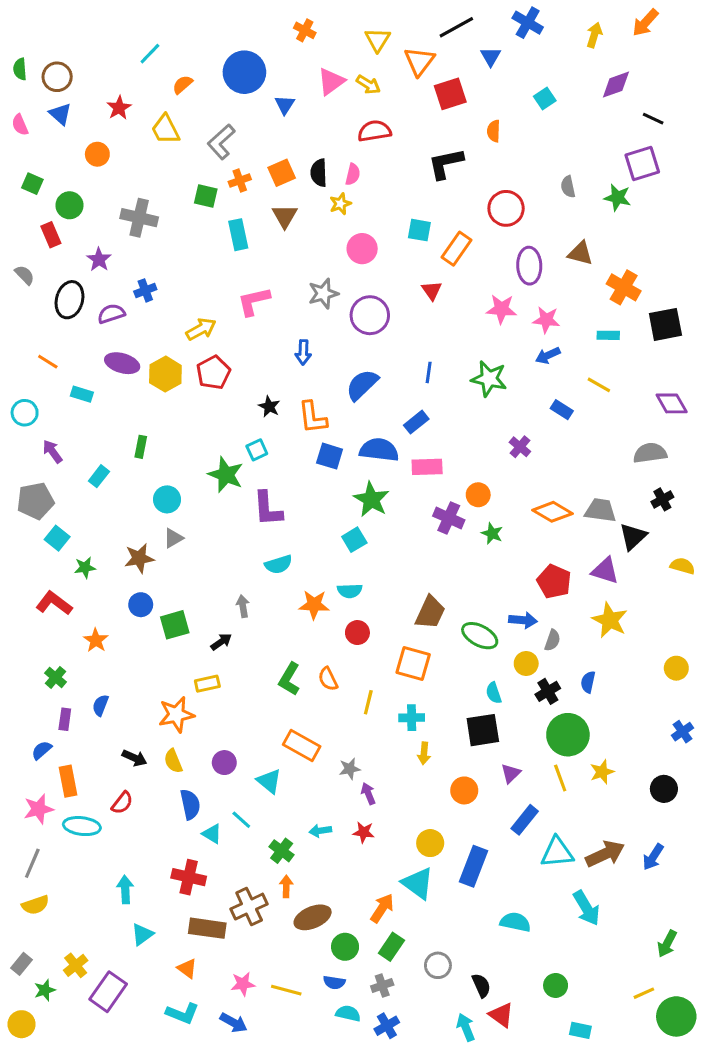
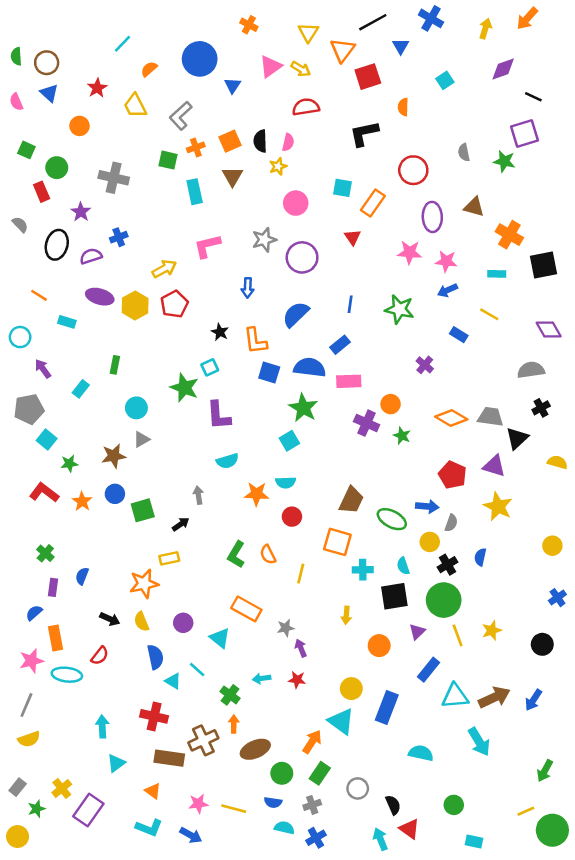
orange star: (96, 640) -> (82, 501), moved
cyan cross: (412, 718) -> (363, 570), moved
green circle: (568, 735) -> (444, 600), moved

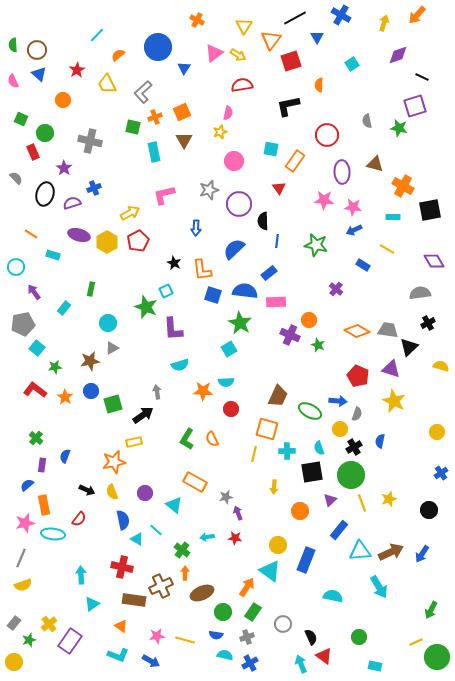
black semicircle: (260, 141) -> (263, 221), moved
black arrow: (181, 524) -> (143, 415), size x1.5
yellow line: (301, 574) -> (254, 454), moved

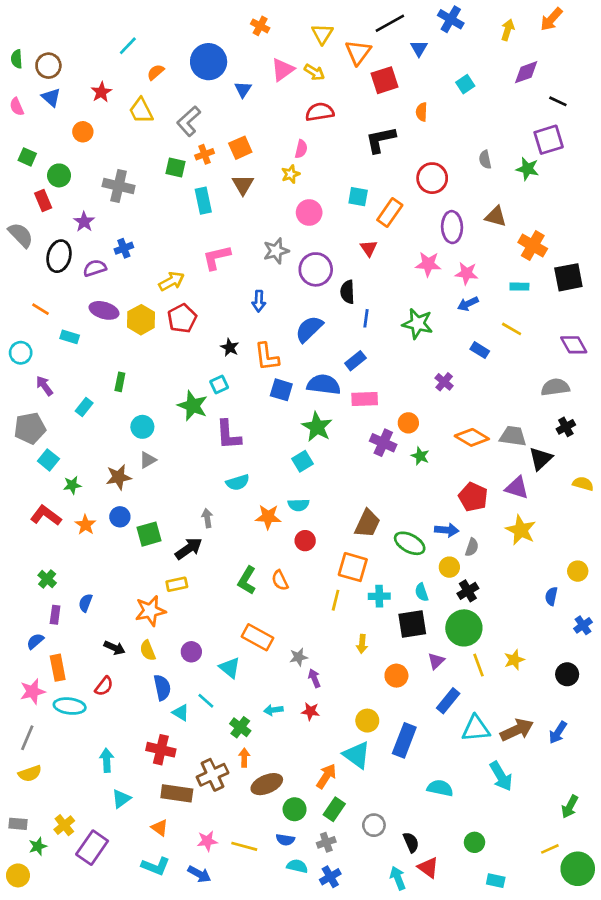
gray semicircle: (16, 178) -> (21, 235), size x1.5
blue semicircle: (380, 441) -> (551, 596), moved
gray rectangle: (14, 623) -> (18, 824), turned 56

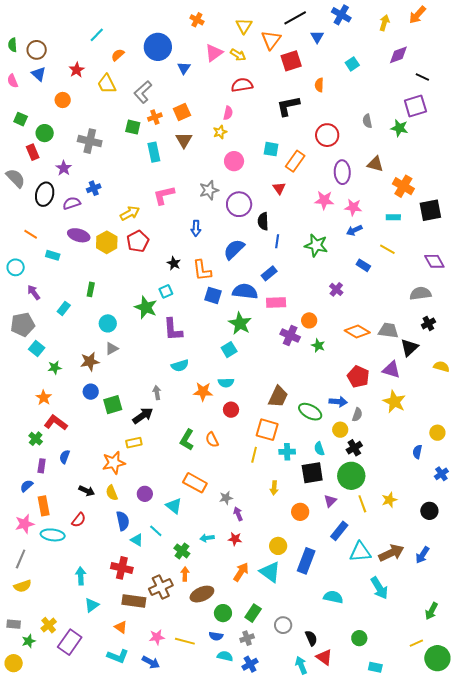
red L-shape: (46, 515) -> (56, 423), moved
orange star: (85, 525) -> (44, 398), moved
orange arrow: (326, 776) -> (241, 572), moved

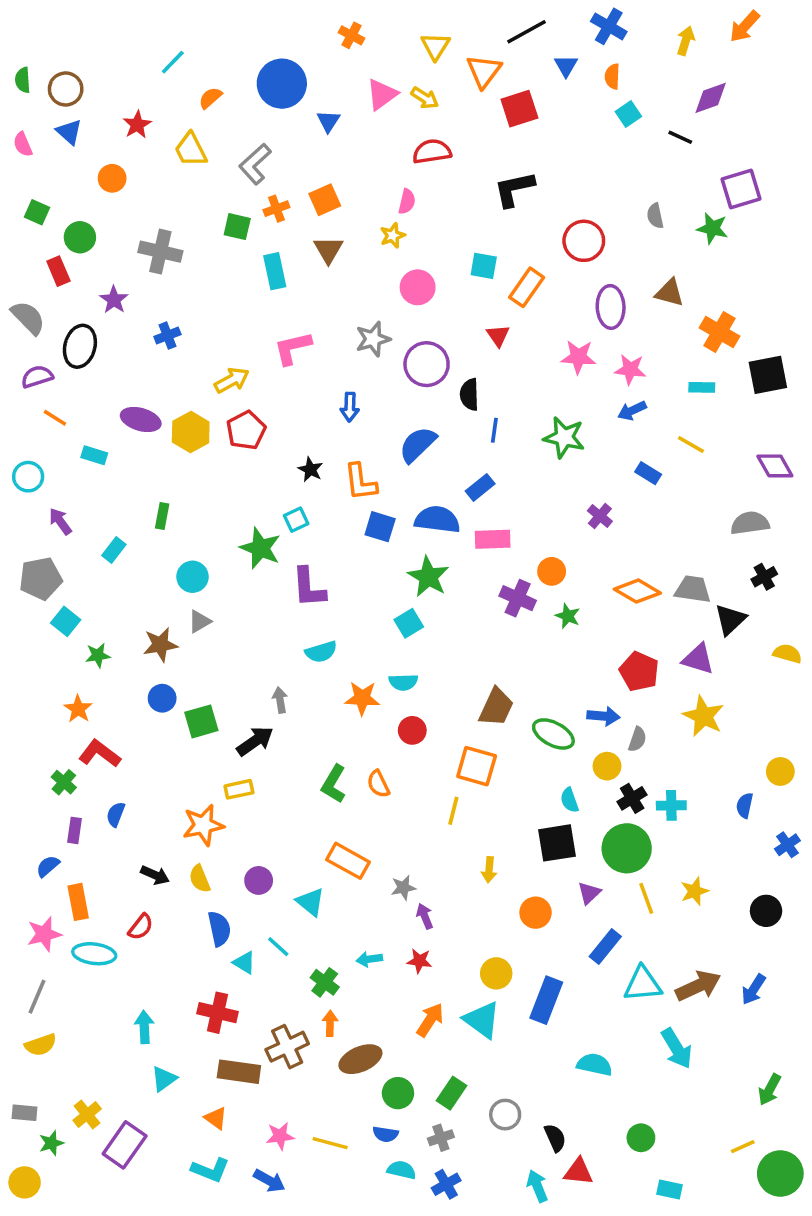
black line: (422, 77) -> (680, 137), moved
orange semicircle: (319, 85) -> (612, 76), moved
purple semicircle: (72, 203) -> (37, 377), moved
cyan cross: (287, 452) -> (671, 805), moved
red triangle: (324, 657) -> (578, 1172), turned -30

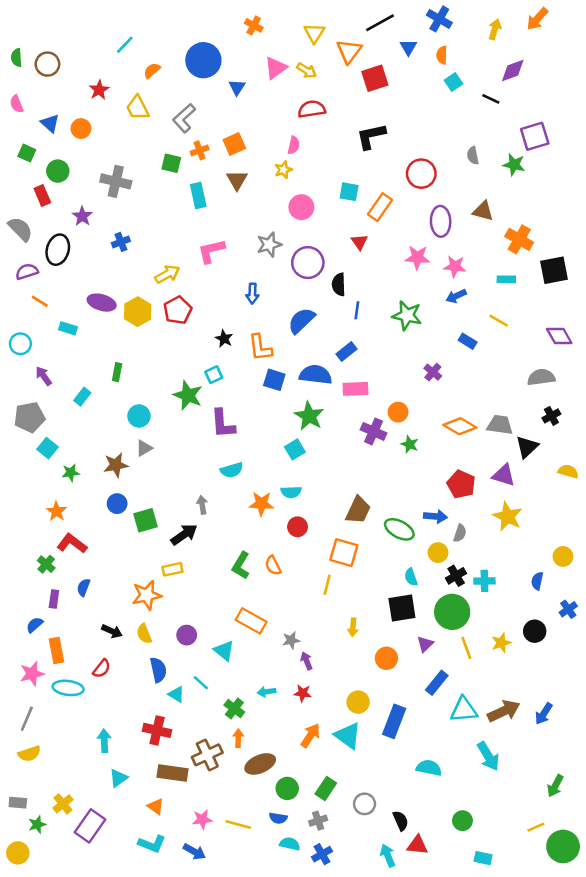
blue triangle: (69, 132) -> (50, 123), moved
black circle: (766, 911) -> (535, 631), moved

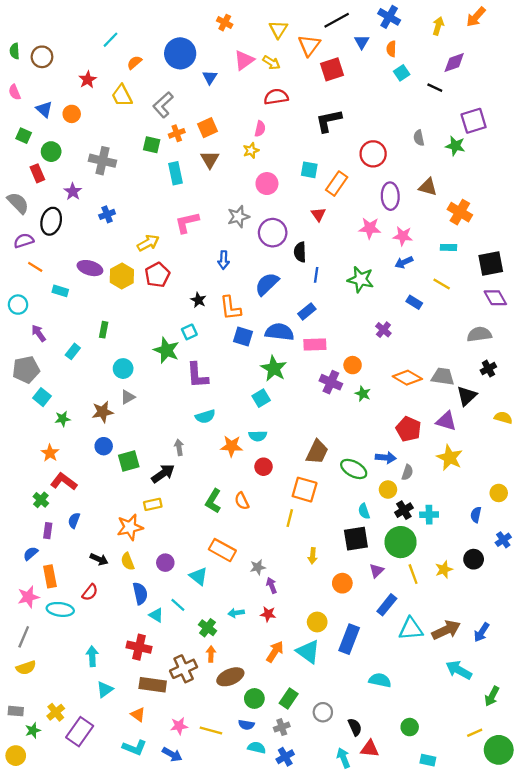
black square: (554, 270) -> (491, 263), moved
cyan arrow: (488, 756) -> (459, 670), moved, turned 150

